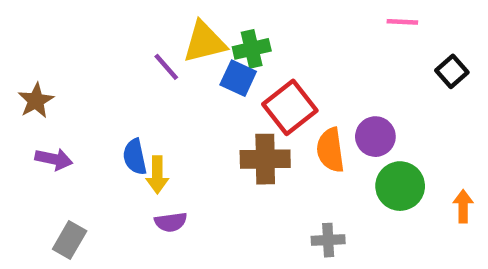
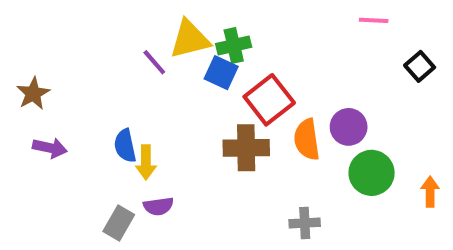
gray rectangle: (70, 240) -> (119, 223), moved

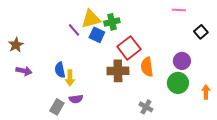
blue square: (221, 73) -> (97, 35), moved
purple circle: (349, 127) -> (182, 61), moved
gray cross: (305, 223) -> (146, 107), turned 32

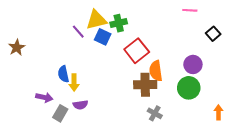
purple arrow: (24, 71) -> (44, 97), moved
brown cross: (118, 71) -> (145, 85), moved
orange arrow: (206, 92) -> (218, 112), moved

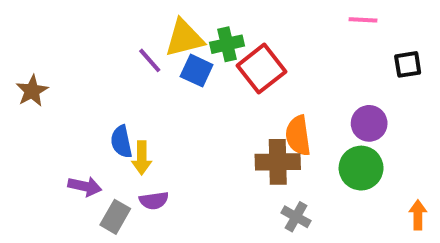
black square: (213, 34) -> (408, 64), turned 32
red square: (137, 51) -> (261, 69), moved

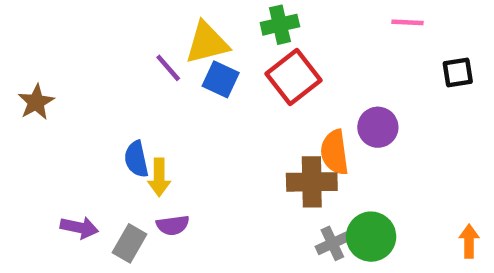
green cross: (227, 44) -> (280, 25), moved
purple circle: (369, 123) -> (378, 127), moved
green circle: (361, 168) -> (371, 237), moved
purple arrow: (85, 186) -> (79, 227), moved
gray cross: (296, 217) -> (332, 243), turned 36

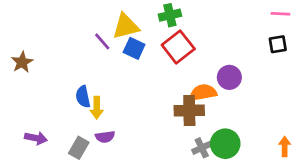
pink line: (408, 22) -> (280, 14), moved
orange semicircle: (335, 152) -> (203, 93), turned 88
purple arrow: (79, 227) -> (36, 138), moved

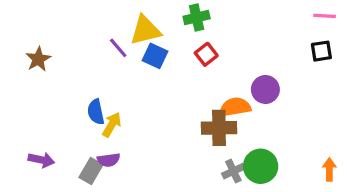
red square: (178, 47) -> (206, 54), size x0.6
brown star: (22, 62) -> (38, 59), moved
yellow arrow: (97, 108) -> (112, 125), turned -150
purple semicircle: (105, 137) -> (109, 160), moved

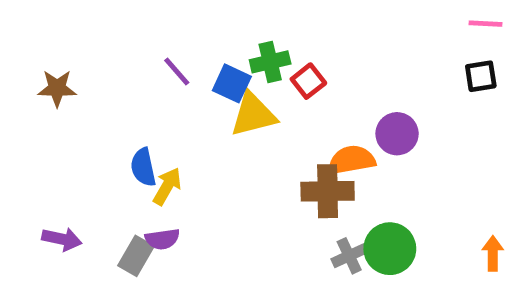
green cross: (197, 17) -> (270, 62), moved
yellow triangle: (145, 30) -> (253, 115), moved
brown star: (38, 59) -> (57, 88), turned 30

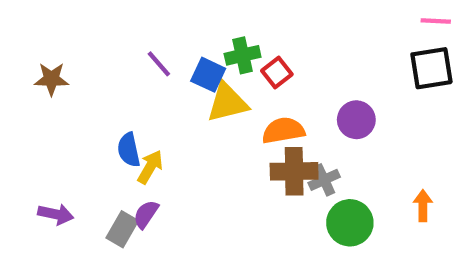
black square: (481, 76) -> (431, 68), size x1.5
orange semicircle: (352, 160) -> (283, 130), moved
purple semicircle: (162, 239) -> (146, 214), turned 132
orange arrow: (493, 253) -> (423, 206), moved
gray cross: (349, 256) -> (324, 180), moved

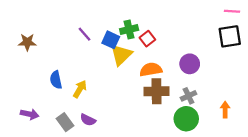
yellow triangle: (227, 103) -> (121, 55), turned -30
blue semicircle: (129, 150) -> (56, 80), moved
gray cross: (324, 180) -> (189, 96), moved
purple semicircle: (146, 214) -> (88, 120), moved, turned -98
gray rectangle: (122, 229) -> (65, 122), turned -66

